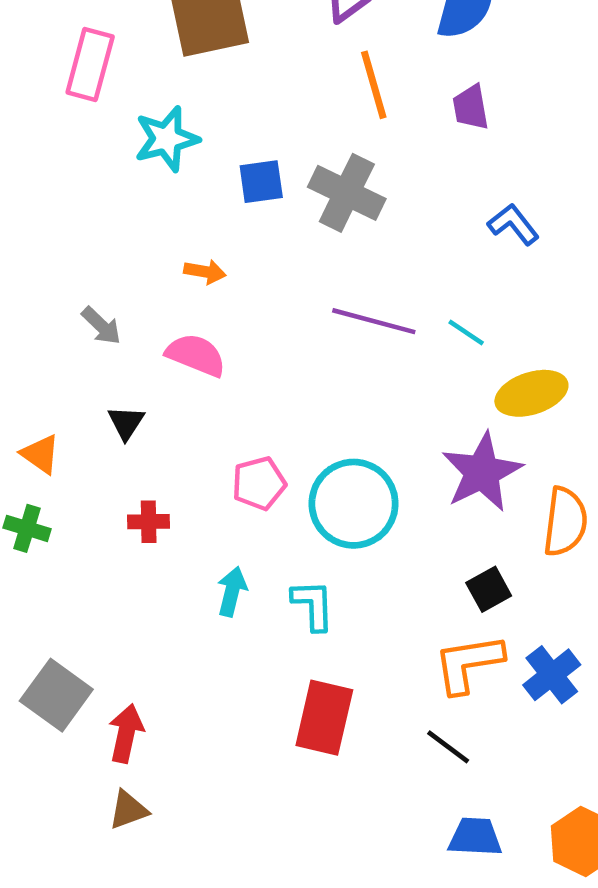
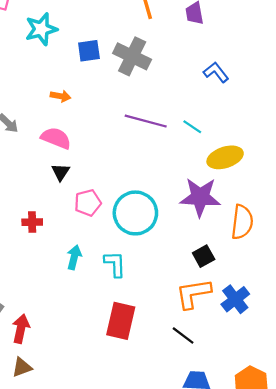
black triangle: (126, 423) -> (61, 172), moved
purple star: (482, 472) -> (200, 197), turned 30

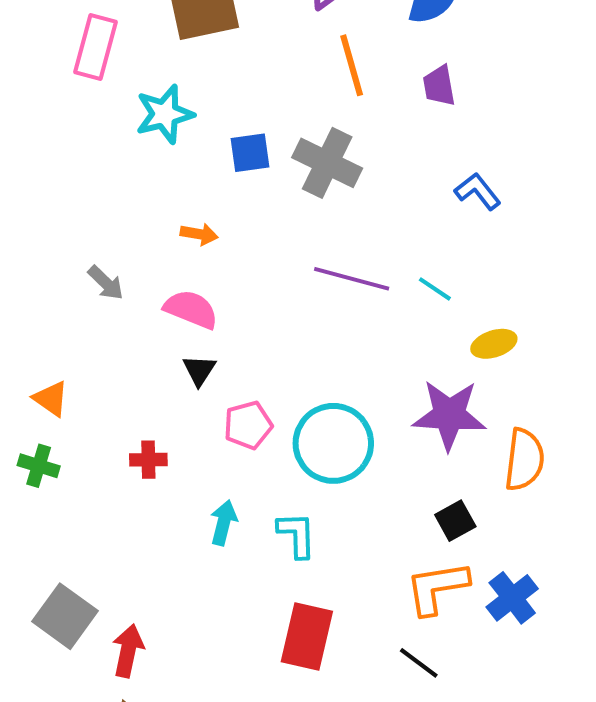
yellow ellipse: (225, 157) -> (494, 344), size x0.7

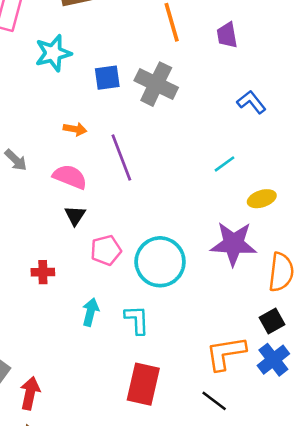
purple line: (352, 279) -> (121, 157), moved, turned 54
cyan line: (435, 289) -> (224, 164), turned -70
black square: (455, 521) -> (272, 321), moved

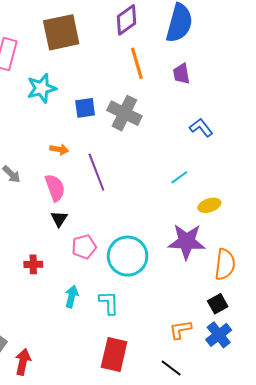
pink semicircle: (70, 177) -> (55, 188), turned 48
orange L-shape: (226, 353) -> (180, 330), size x0.7

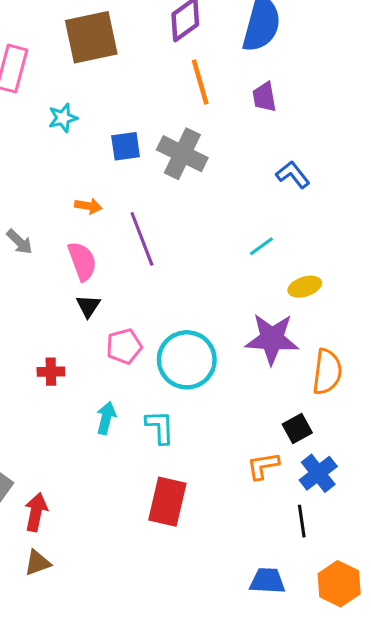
cyan star: (42, 88) -> (63, 118), size x0.7
black square: (218, 304) -> (297, 428), moved
black line: (171, 368) -> (302, 521), moved, turned 45

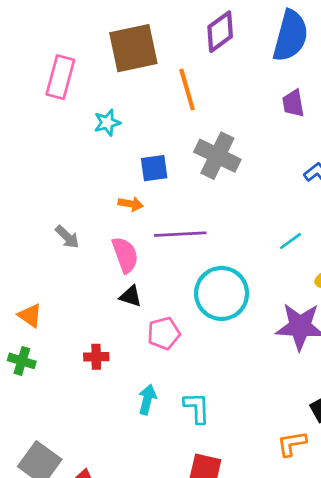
orange line: (200, 82) -> (187, 90), moved
blue square: (126, 146) -> (154, 168), moved
purple line: (142, 239) -> (180, 234), turned -72
black triangle: (88, 306) -> (131, 296), turned -45
cyan circle: (187, 360) -> (222, 293), moved

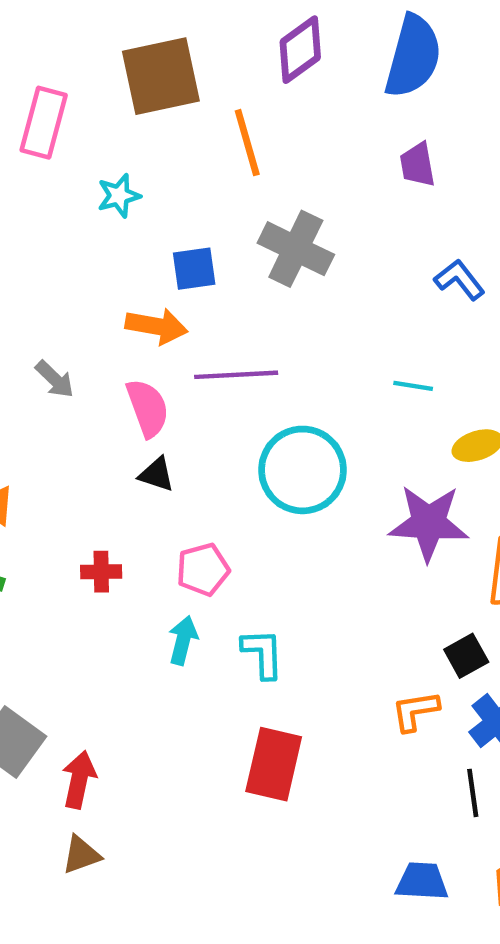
orange arrow: (131, 204) -> (156, 326), size x1.5
cyan line: (290, 241) -> (413, 386), turned 45
pink pentagon: (164, 333) -> (203, 569), moved

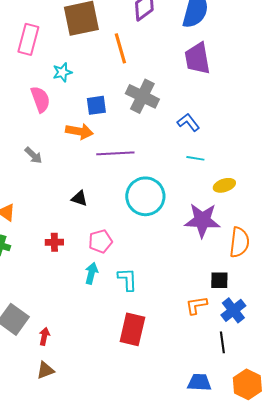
purple trapezoid: (418, 165) -> (197, 58), size x1.6
blue L-shape: (460, 280) -> (188, 122), moved
pink semicircle: (148, 408) -> (40, 99), moved
black square: (466, 656) -> (219, 280), turned 30
red arrow: (79, 780) -> (44, 336), size x0.7

